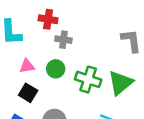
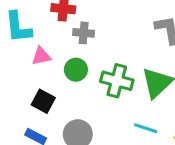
pink triangle: (27, 66) -> (41, 56), moved

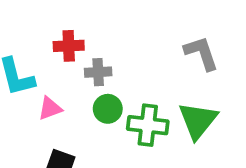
green circle: (76, 70) -> (108, 109), moved

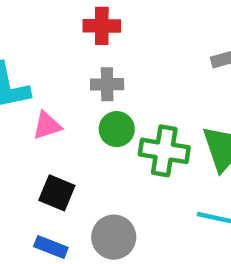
red cross: (69, 46) -> (102, 26), moved

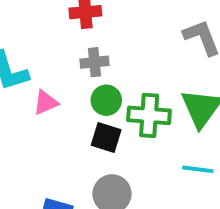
black square: (57, 193) -> (106, 138), moved

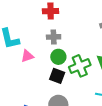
green cross: (149, 115) -> (80, 66), turned -30

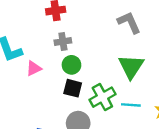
green cross: (80, 66) -> (102, 97), moved

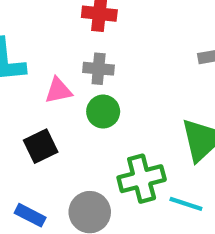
pink triangle: (34, 68) -> (58, 90), moved
black square: (73, 88) -> (41, 146), moved, turned 36

